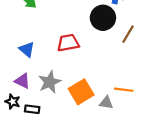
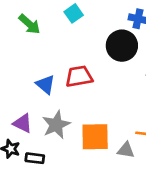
blue triangle: (27, 49) -> (45, 84), moved
orange square: (81, 92) -> (95, 137), turned 30

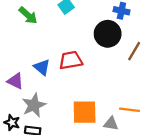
purple triangle: (23, 123) -> (15, 81), moved
gray star: (56, 125) -> (34, 105), moved

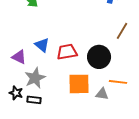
black circle: (108, 34) -> (99, 57), moved
red trapezoid: (71, 60) -> (67, 52), moved

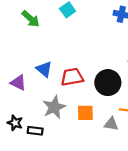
gray star: (35, 78) -> (54, 107), moved
orange square: (79, 84) -> (85, 113), size x0.7

